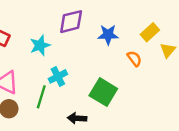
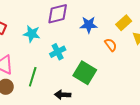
cyan star: (40, 45) -> (32, 34), turned 30
cyan cross: (58, 76) -> (58, 52), moved

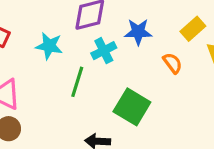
cyan cross: (58, 52) -> (104, 51), moved
green line: (33, 77) -> (77, 82), moved

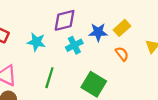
yellow rectangle: (193, 29) -> (122, 28), moved
green line: (77, 82) -> (49, 78), moved

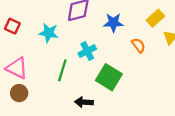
yellow rectangle: (122, 28) -> (155, 18), moved
cyan cross: (74, 45) -> (87, 51), moved

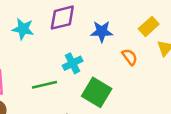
cyan star: (49, 33) -> (23, 29), moved
green line: (62, 70) -> (45, 85), turned 60

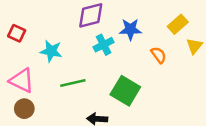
cyan star: (23, 29) -> (51, 51), moved
cyan cross: (73, 63) -> (104, 45), moved

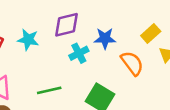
cyan star: (51, 51) -> (28, 40), moved
orange semicircle: (159, 55) -> (132, 63), size x1.5

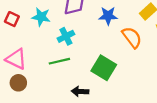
cyan cross: (79, 53) -> (66, 36), moved

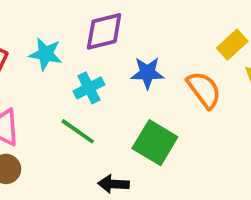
blue star: (108, 16) -> (147, 73), moved
green line: (59, 61) -> (78, 131), turned 48

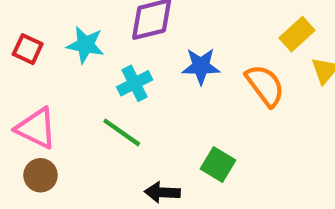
green square: (155, 143) -> (218, 165), moved, size x0.7

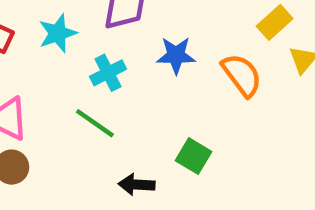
cyan star: (85, 45) -> (58, 33), turned -30

